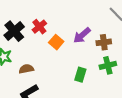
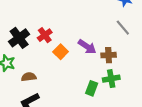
purple arrow: (82, 35) -> (87, 47), turned -108
green rectangle: (80, 75) -> (92, 88), moved

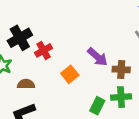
red cross: (45, 35) -> (44, 50), moved
orange square: (61, 52) -> (70, 74), moved

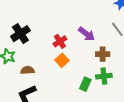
red cross: (44, 50) -> (60, 41), moved
purple arrow: (97, 57) -> (87, 34), moved

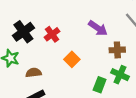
red cross: (60, 41) -> (52, 34), moved
green cross: (104, 76) -> (120, 75), turned 35

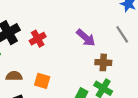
orange square: (72, 59) -> (42, 81), moved, turned -35

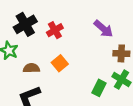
orange square: (42, 81) -> (60, 63), moved, turned 35

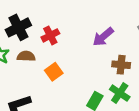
purple arrow: (103, 29) -> (103, 37), turned 96
brown semicircle: (31, 68) -> (26, 56), moved

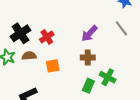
brown cross: (121, 65) -> (88, 58), moved
orange square: (54, 72) -> (53, 66), turned 32

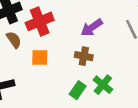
red cross: (47, 37) -> (40, 21), size x1.5
brown semicircle: (29, 56) -> (14, 40), turned 48

